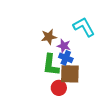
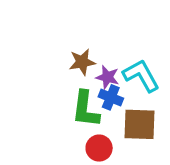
cyan L-shape: (84, 27) -> (141, 76), moved
brown square: (70, 74) -> (140, 124), moved

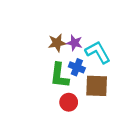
purple star: (107, 77) -> (75, 43), moved

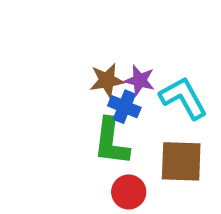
blue cross: (77, 67) -> (124, 107), moved

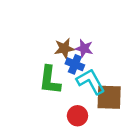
cyan L-shape: (183, 98) -> (91, 81), moved
green L-shape: (111, 142) -> (50, 80), moved

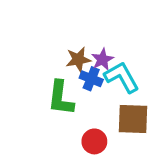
purple star: (84, 48) -> (102, 59), turned 30
cyan L-shape: (91, 81) -> (122, 77), moved

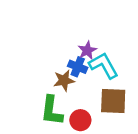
brown star: (78, 59) -> (64, 80), moved
green L-shape: (61, 98) -> (52, 111), moved

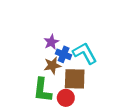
purple star: (87, 50) -> (51, 42), moved
brown square: (113, 101) -> (75, 79), moved

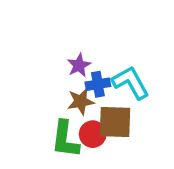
blue cross: (64, 54) -> (98, 84), turned -32
red circle: (66, 98) -> (93, 134), moved

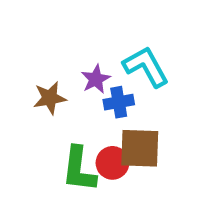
cyan L-shape: (131, 83) -> (146, 67), moved
brown star: (81, 101) -> (50, 98), moved

